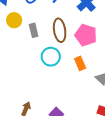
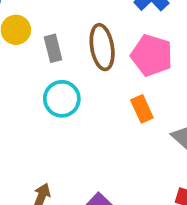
cyan circle: (51, 57) -> (62, 99), moved

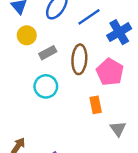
gray rectangle: (53, 48) -> (48, 53), turned 63

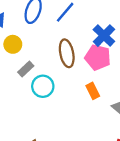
blue cross: (119, 32) -> (104, 36), moved
gray rectangle: (48, 53) -> (26, 69), moved

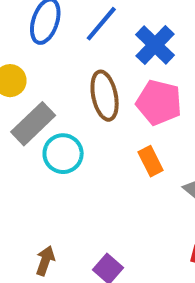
blue cross: (104, 36) -> (155, 45), moved
gray rectangle: (26, 69) -> (33, 124), size x1.5

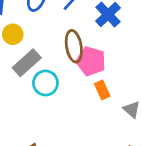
pink pentagon: (159, 102) -> (91, 61), moved

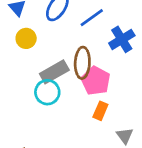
gray rectangle: (27, 63) -> (54, 72), moved
orange rectangle: (102, 90) -> (100, 111), turned 36

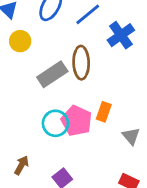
pink pentagon: (96, 81) -> (77, 121), moved
cyan circle: (47, 92) -> (55, 123), moved

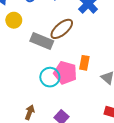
brown ellipse: (81, 63) -> (62, 29), turned 60
gray rectangle: (52, 74) -> (42, 41), turned 65

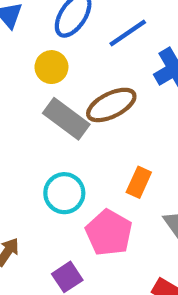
yellow circle: (14, 20) -> (51, 67), moved
pink pentagon: (65, 73) -> (109, 233), moved

